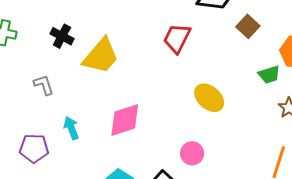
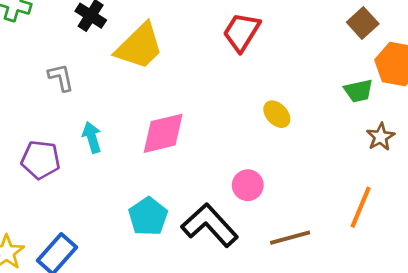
brown square: (248, 26) -> (363, 23), moved
yellow ellipse: (209, 98) -> (277, 114), size x0.7

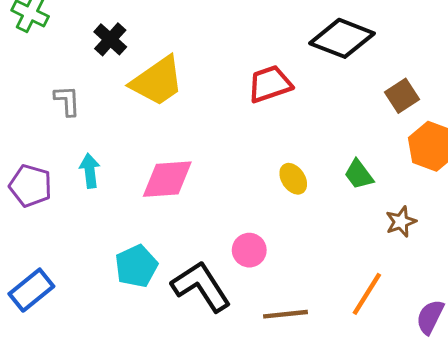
red trapezoid: (242, 32) -> (270, 84), turned 30
green trapezoid: (358, 91) -> (359, 174), moved, turned 56

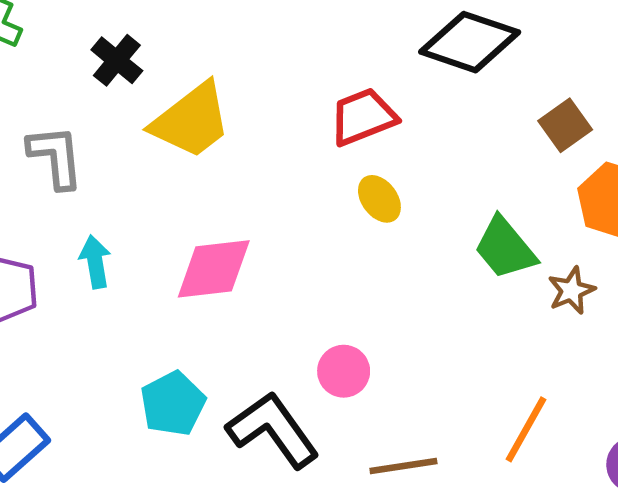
gray L-shape: (67, 101) -> (56, 157), size x1.4
green trapezoid: (359, 174) -> (505, 248), size x1.4
yellow ellipse: (293, 179) -> (379, 199), moved
brown star: (401, 222) -> (571, 291), moved

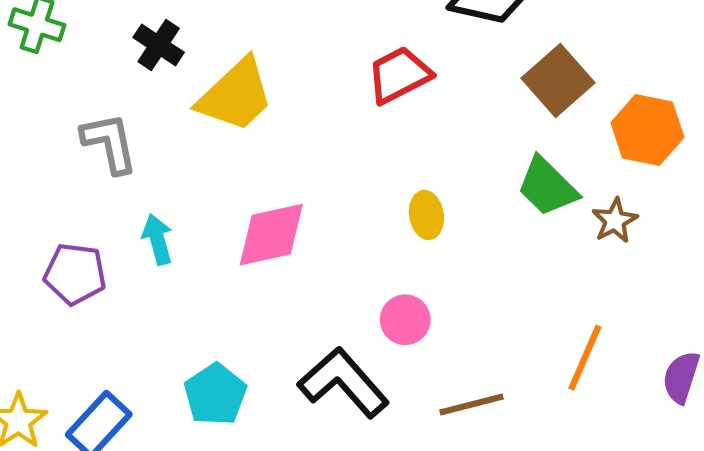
brown square: (565, 125) -> (558, 80), moved, size x1.4
yellow ellipse: (379, 199) -> (426, 215), moved, turned 33
cyan pentagon: (173, 404) -> (215, 394), moved

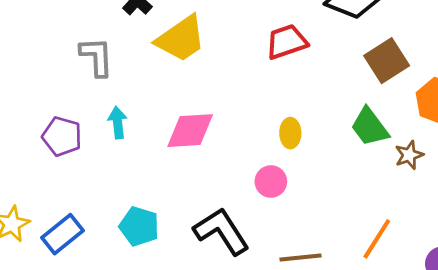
pink circle: (405, 320) -> (271, 182), moved
cyan pentagon: (215, 394) -> (139, 226), turned -30

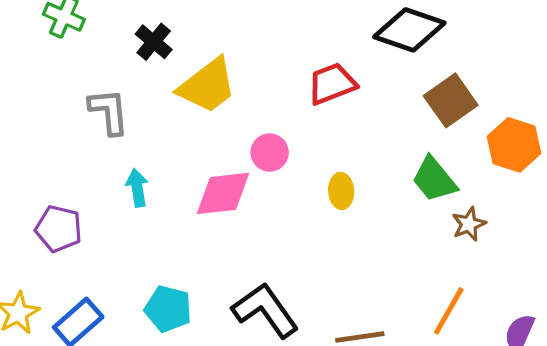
purple pentagon: (62, 136) -> (59, 229), moved
brown star: (409, 155) -> (469, 224), moved
pink circle: (271, 182) -> (270, 153), moved

